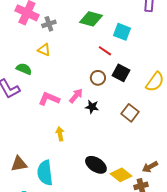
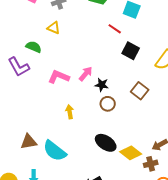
brown circle: (98, 78) -> (108, 104), moved
cyan semicircle: (45, 173) -> (55, 151), turned -45

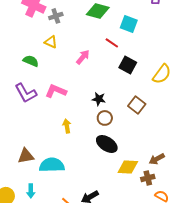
purple L-shape: (19, 67) -> (26, 93), moved
pink arrow: (86, 74) -> (83, 57), moved
black ellipse: (106, 143) -> (107, 144), moved
cyan semicircle: (55, 151) -> (52, 165), turned 140
yellow diamond: (131, 153) -> (128, 167), turned -35

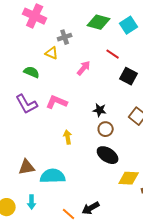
gray cross: (56, 16) -> (65, 37), moved
cyan square: (129, 24) -> (129, 25), moved, turned 36

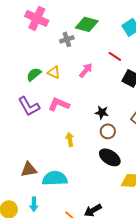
green diamond: (99, 22) -> (87, 24), moved
yellow triangle: (52, 53) -> (54, 72), moved
green semicircle: (32, 72) -> (34, 74), turned -63

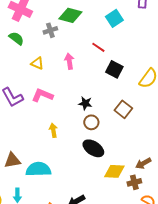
pink arrow: (86, 70) -> (69, 61), turned -49
green semicircle: (34, 74) -> (16, 38), moved, turned 77

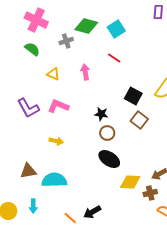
cyan square: (114, 18) -> (116, 29), moved
black square: (114, 69) -> (133, 96), moved
yellow arrow: (53, 130) -> (56, 141), moved, turned 112

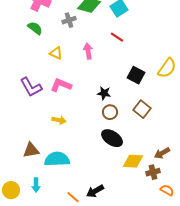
brown square: (139, 120) -> (142, 109), moved

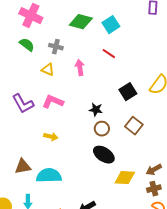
gray cross: (69, 20) -> (56, 47), moved, turned 32
black square: (136, 75) -> (128, 92), turned 30
brown cross: (153, 172) -> (154, 189), moved

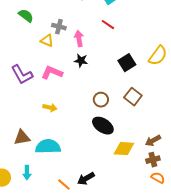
gray cross: (56, 47) -> (59, 27), moved
black star: (96, 110) -> (81, 61), moved

